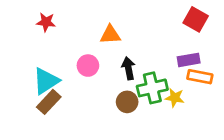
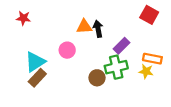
red star: (46, 22) -> (23, 18), moved
purple rectangle: (189, 60) -> (122, 46), moved, turned -35
black arrow: (128, 68) -> (98, 29), moved
yellow star: (175, 98) -> (146, 71), moved

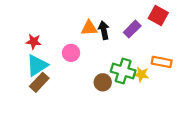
red star: (23, 18) -> (34, 42), moved
purple rectangle: (122, 46) -> (132, 29), moved
green cross: (116, 67) -> (123, 71), turned 30
yellow star: (146, 71) -> (141, 74), moved

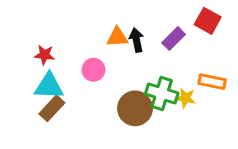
cyan triangle: (37, 65) -> (49, 86), turned 35
brown circle: (103, 82) -> (135, 108), size x1.5

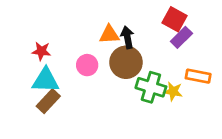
red square: (208, 21) -> (175, 19), moved
purple rectangle: (174, 39) -> (181, 37), moved
brown circle: (135, 108) -> (126, 62), moved

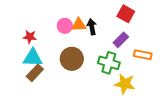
purple rectangle: (181, 37) -> (121, 40), moved
brown circle: (126, 62) -> (72, 59), moved
pink circle: (87, 65) -> (65, 26), moved
yellow star: (173, 91) -> (125, 84), moved, size x1.5

